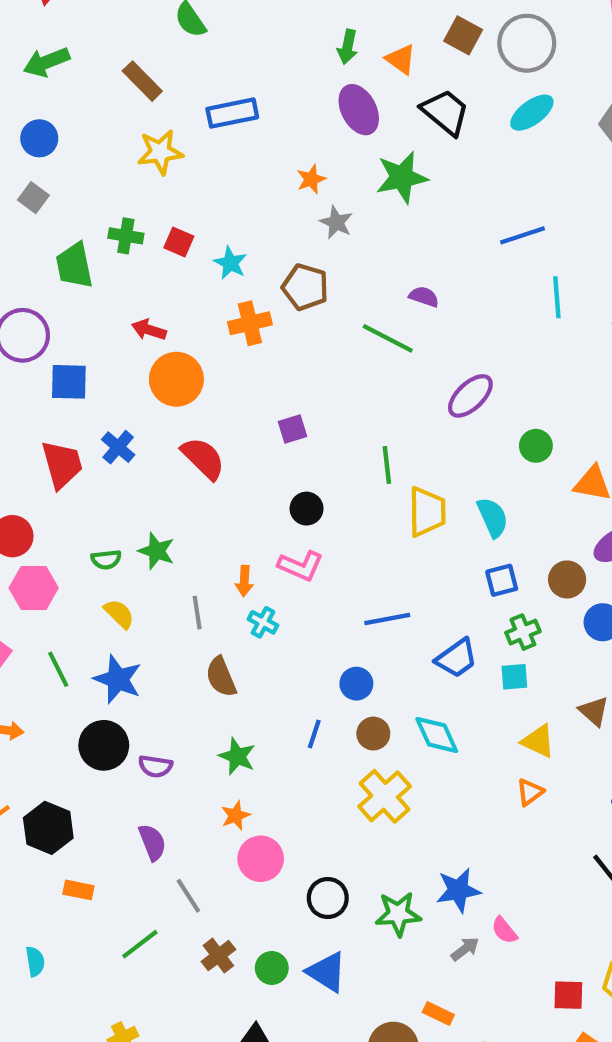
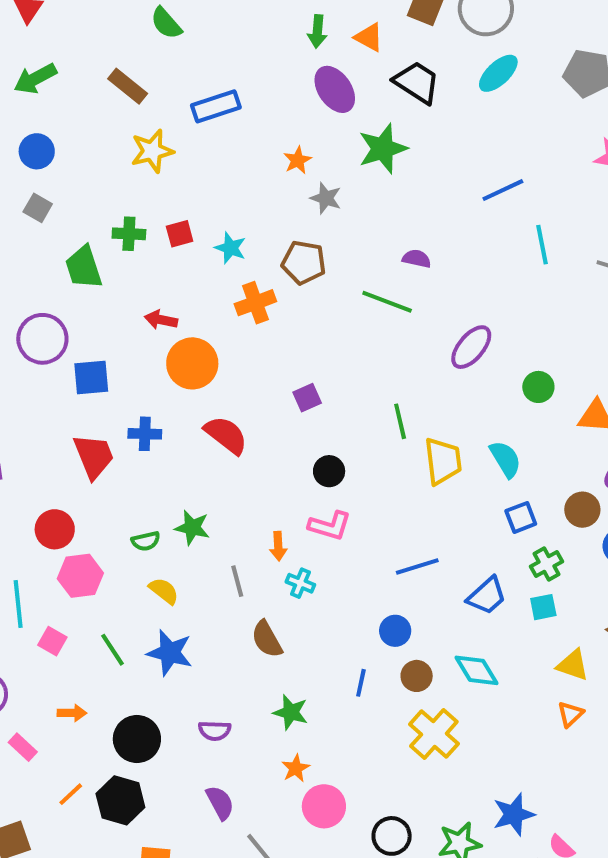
red square: (179, 242) -> (180, 234), turned -32
blue cross: (118, 447) -> (145, 434), turned -32
black circle: (104, 745) -> (137, 739), moved

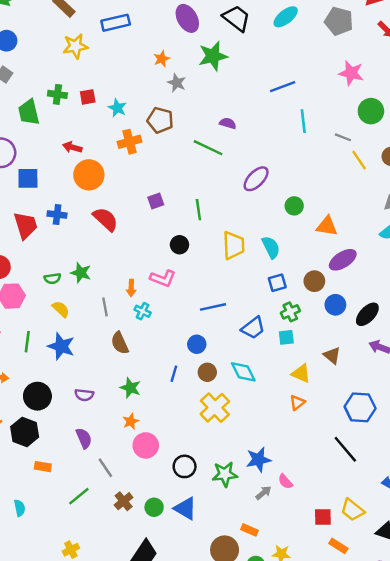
green line: (400, 421) -> (198, 210), moved
black circle: (329, 471) -> (179, 245), moved
green line: (113, 650) -> (27, 342), turned 36

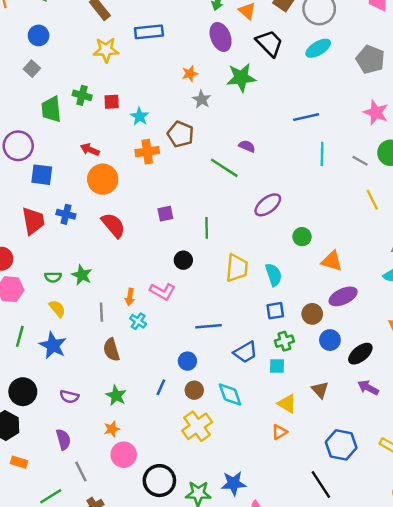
gray line: (343, 137) -> (360, 161), moved
black circle: (185, 466) -> (159, 481), size x1.4

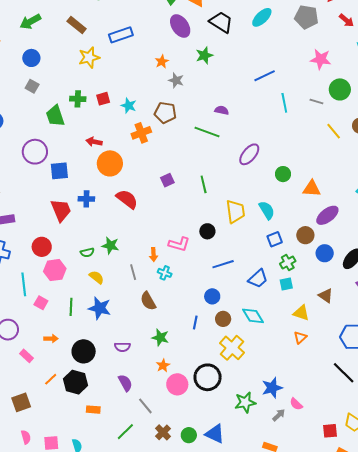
green star: (241, 78) -> (204, 55), size x0.7
black circle: (183, 260) -> (207, 231), moved
black circle: (159, 481) -> (208, 377), moved

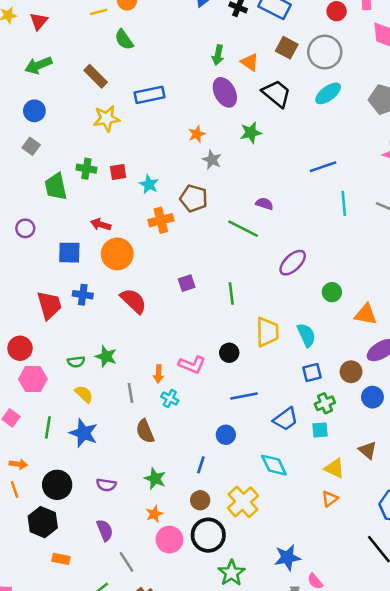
purple circle: (35, 152) -> (25, 228), size x0.6
blue square: (59, 171) -> (69, 253), moved
brown circle: (223, 319) -> (200, 500), moved
orange line: (51, 379) -> (15, 489), moved, turned -72
green star: (245, 402) -> (232, 573), moved, turned -30

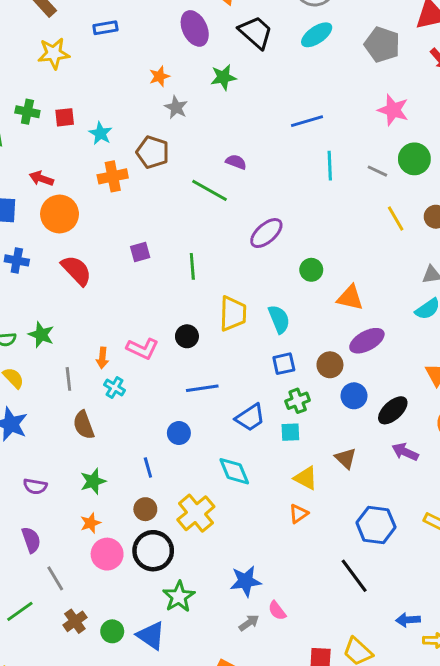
blue rectangle: (149, 95) -> (105, 28), size x0.7
blue line: (201, 465) -> (148, 467), turned -36
green star: (155, 479) -> (93, 481), turned 30

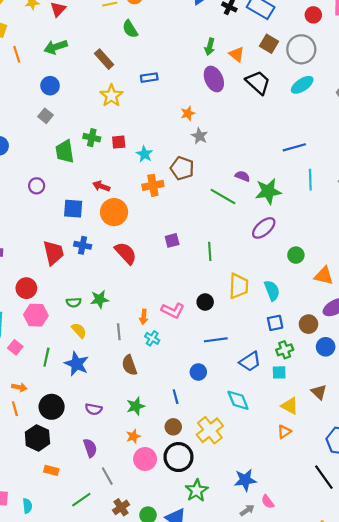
yellow star: (54, 53) -> (111, 96), turned -30
green star: (223, 77) -> (268, 191), moved, size x1.4
green star: (41, 335) -> (100, 299), turned -30

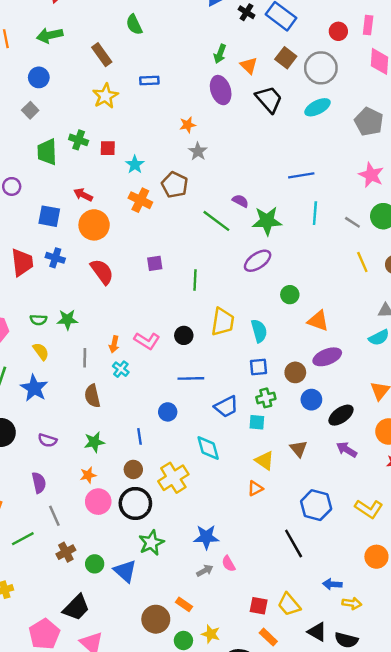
orange cross: (153, 185) -> (140, 200), turned 30

